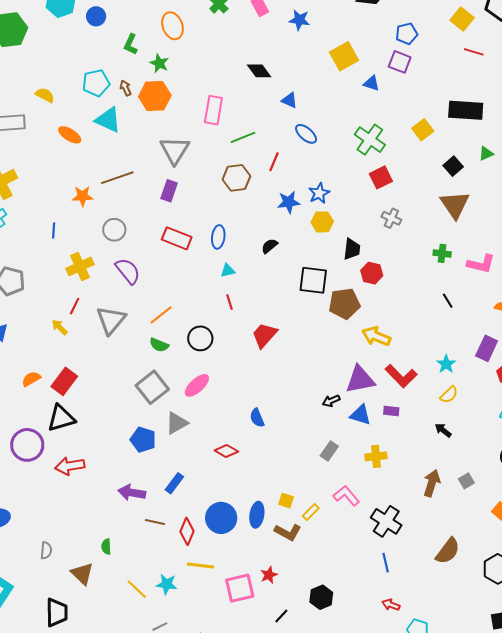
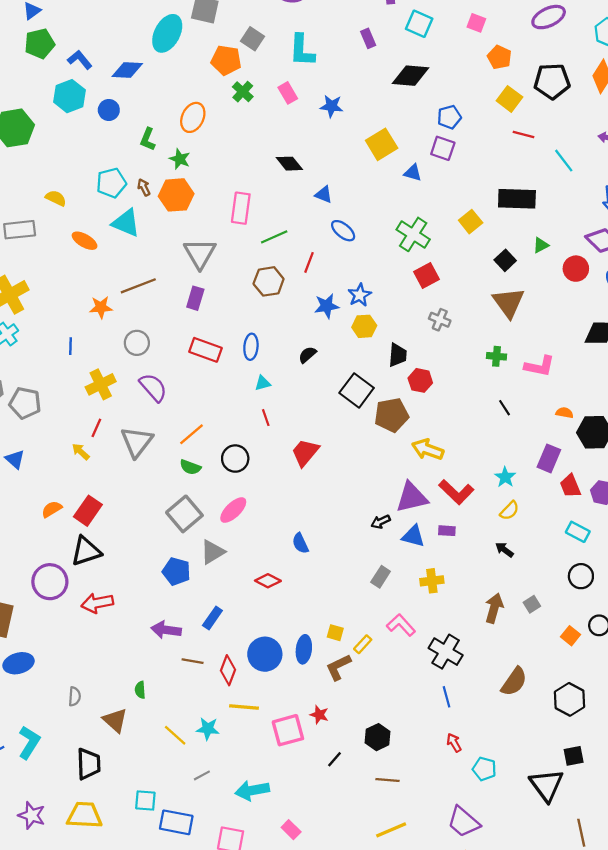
orange ellipse: (172, 26) -> (193, 117), turned 48
black square: (313, 280) -> (357, 390), turned 32
brown L-shape: (288, 532) -> (338, 667), turned 128
red star: (269, 575) -> (319, 715), turned -30
red arrow: (391, 605) -> (454, 743), turned 42

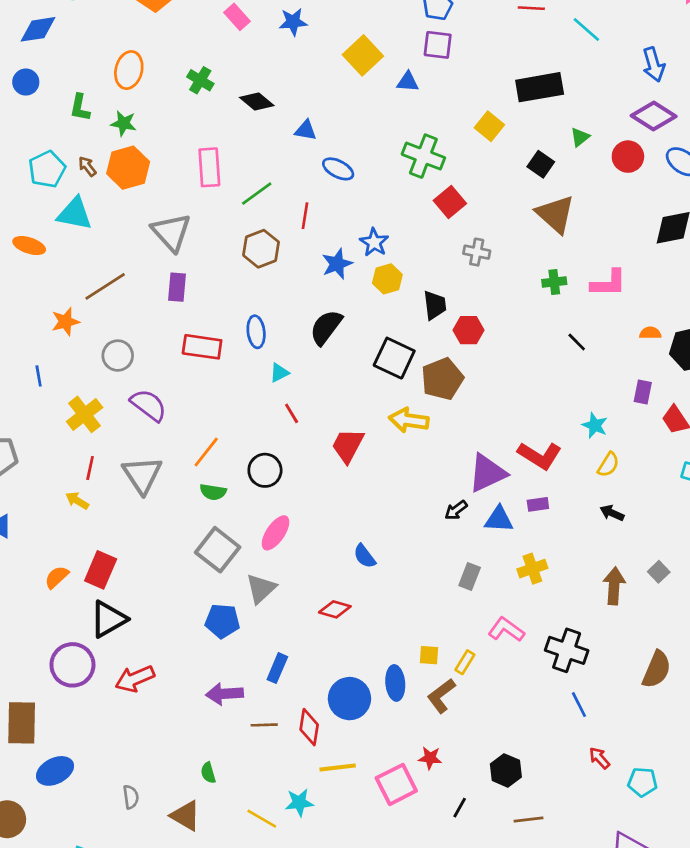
green cross: (243, 92) -> (200, 80), moved
black semicircle: (307, 355) -> (326, 327), size x1.6
yellow arrow: (428, 449) -> (409, 420), moved
purple rectangle: (549, 458) -> (643, 392), size x0.7

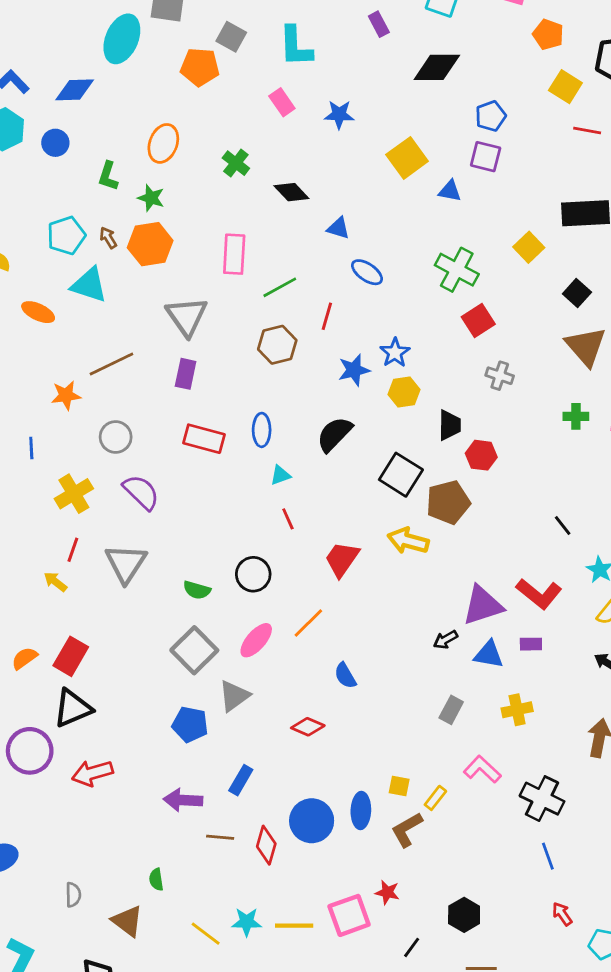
black line: (577, 342) -> (563, 526), moved
orange line: (206, 452) -> (308, 623), moved
yellow line: (338, 767) -> (294, 926), moved

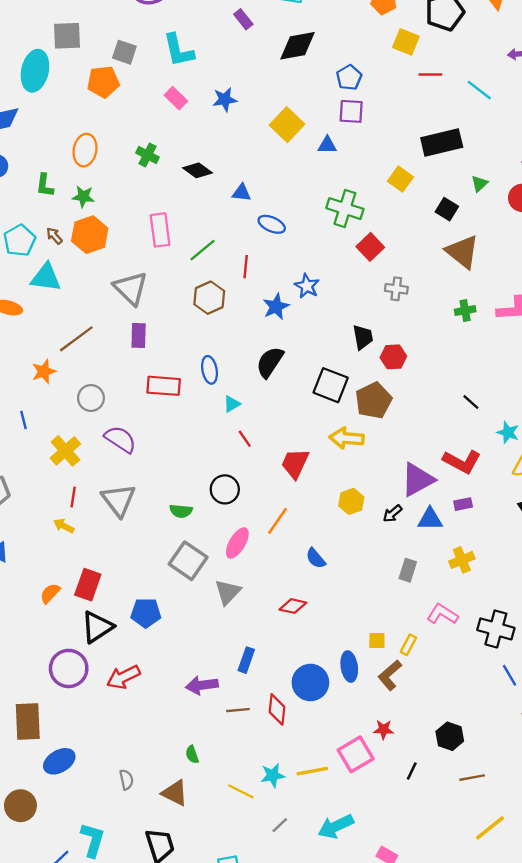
yellow hexagon: (404, 392) -> (351, 501), moved
blue pentagon: (190, 724) -> (146, 613), moved

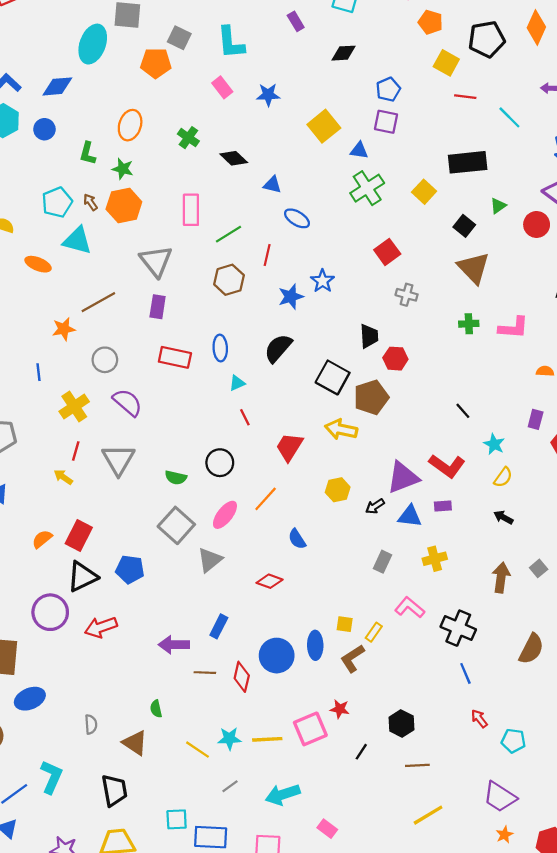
black diamond: (298, 46) -> (344, 53), size x0.7
green cross: (345, 209) -> (367, 188), moved, turned 32

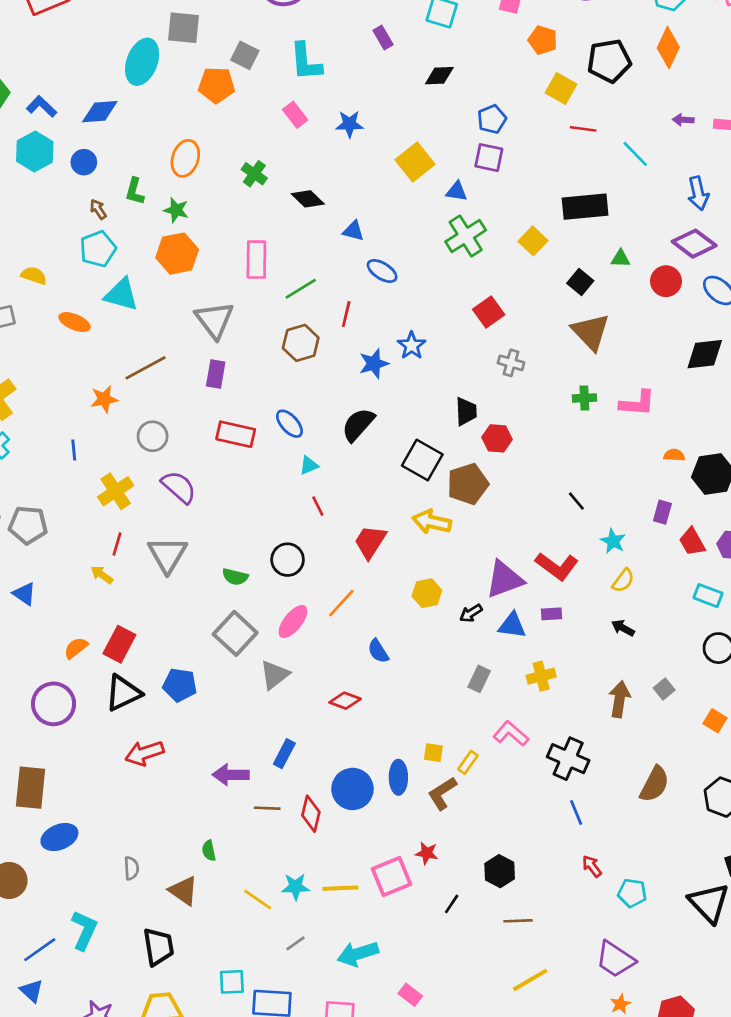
brown arrow: (90, 202) -> (98, 209), moved
green triangle: (498, 206) -> (621, 259), turned 36
blue ellipse: (220, 348) -> (289, 424), turned -40
purple circle: (50, 612) -> (54, 704), moved

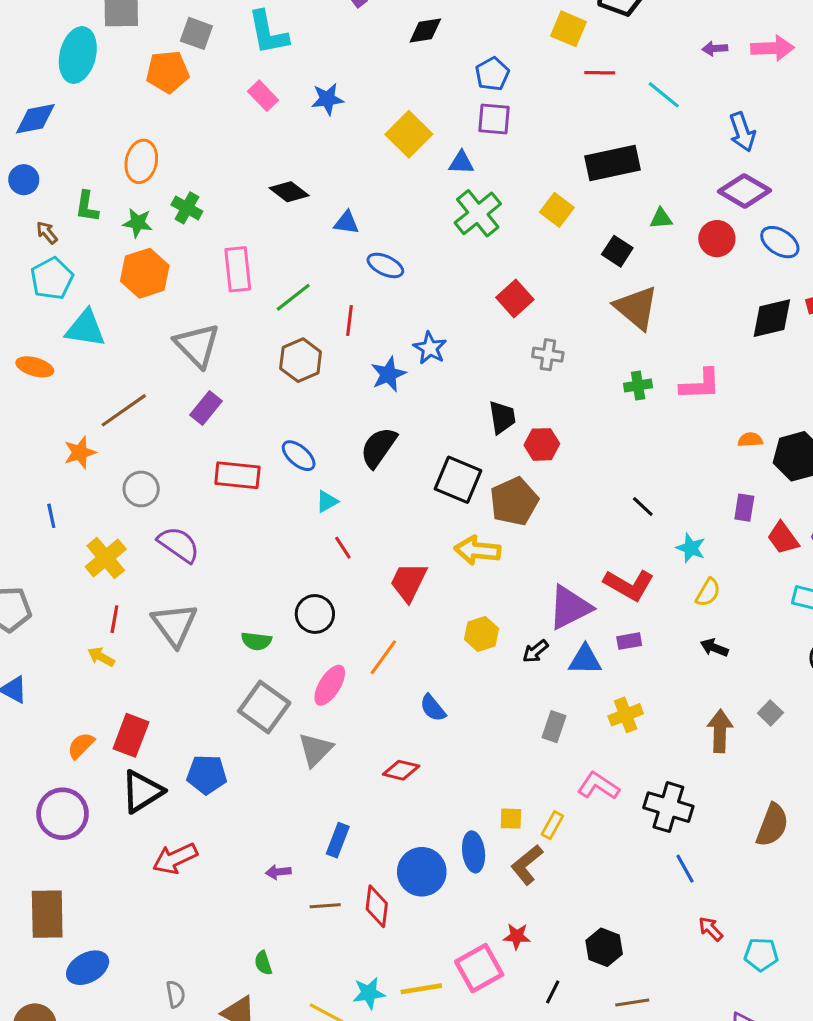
green cross: (254, 174) -> (187, 208), moved
purple rectangle: (216, 374) -> (206, 408), turned 36
purple arrow: (231, 775) -> (278, 872), size x0.6

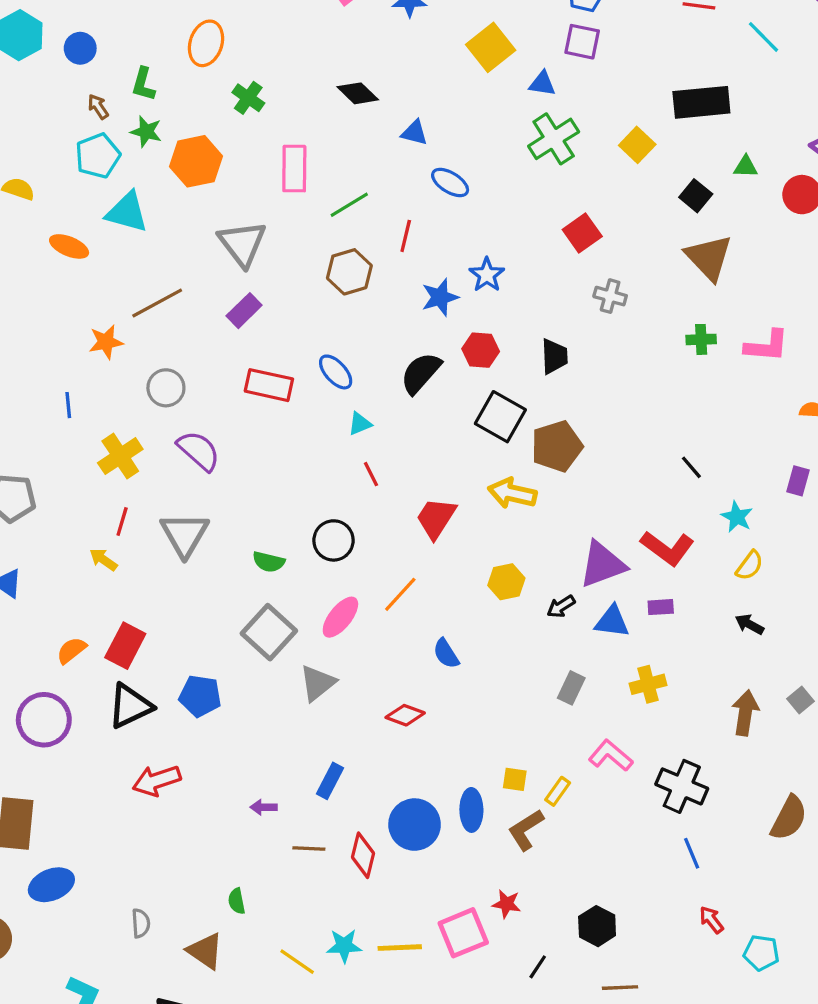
green star: (138, 223) -> (146, 132), moved
red hexagon: (542, 444) -> (481, 350), moved

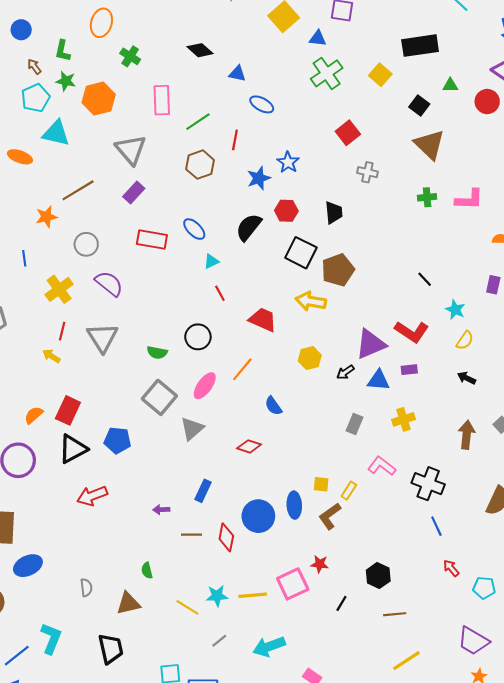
red trapezoid: (436, 518) -> (263, 320), turned 84
brown triangle: (205, 951) -> (128, 603), turned -45

